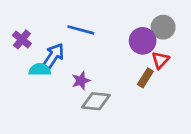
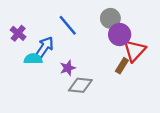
gray circle: (163, 27) -> (110, 18), moved
blue line: (81, 30) -> (68, 25), turned 35
red triangle: (160, 60) -> (135, 51), size x1.5

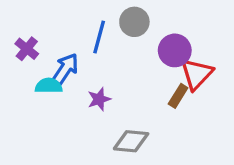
gray circle: (110, 18) -> (134, 22), moved
blue line: (68, 25) -> (99, 37), turned 55
gray diamond: (80, 85) -> (131, 141), moved

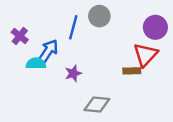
purple circle: (175, 50) -> (155, 27), moved
brown rectangle: (178, 96) -> (132, 71), turned 56

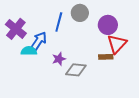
purple circle: (155, 27) -> (108, 25), moved
purple cross: (20, 36) -> (16, 29), size x1.5
gray diamond: (97, 104) -> (76, 70), moved

